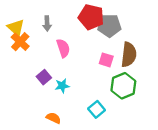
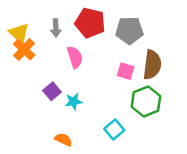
red pentagon: (91, 17) -> (90, 23), moved

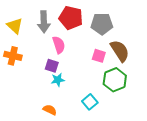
gray arrow: (56, 28) -> (44, 22), size x1.5
orange cross: (24, 49) -> (13, 56), moved, turned -30
brown semicircle: (152, 65) -> (120, 51), turned -40
purple square: (52, 91) -> (52, 66), moved, turned -32

